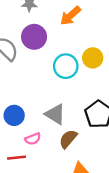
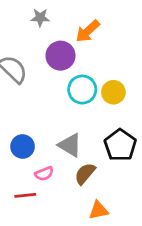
purple circle: (34, 37) -> (61, 56), moved
yellow circle: (93, 58) -> (113, 92), moved

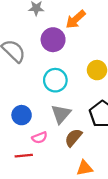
cyan circle: (82, 90) -> (55, 80), moved
gray triangle: (70, 145) -> (61, 114), turned 40

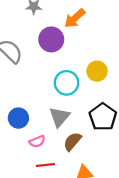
cyan circle: (55, 80) -> (67, 83), moved
red line: (24, 156) -> (45, 165), moved

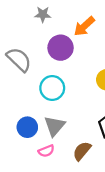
cyan circle: (67, 83) -> (52, 88), moved
gray triangle: (59, 117) -> (55, 126), moved

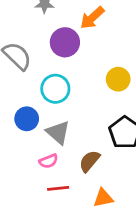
gray triangle: (55, 126) -> (58, 132), turned -30
blue circle: (27, 127) -> (27, 119), moved

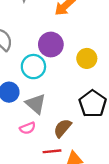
purple circle: (65, 42) -> (51, 45), moved
red line: (58, 188) -> (52, 151), moved

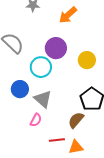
pink semicircle: (28, 128) -> (36, 120), turned -40
brown semicircle: (62, 128) -> (76, 120), moved

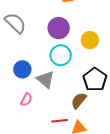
cyan circle: (41, 67) -> (61, 55), moved
pink semicircle: (36, 120) -> (26, 100), moved

